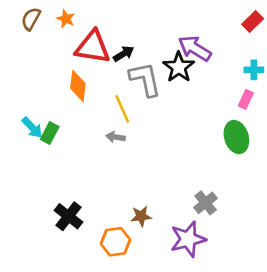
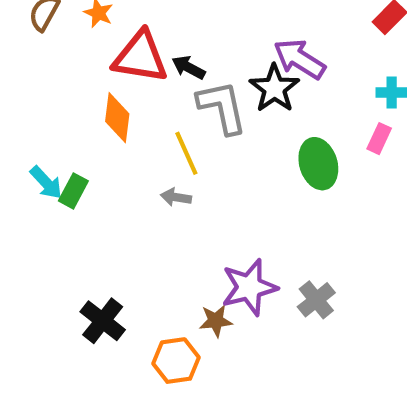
black arrow: (124, 54) -> (189, 67), turned -120
green ellipse: (236, 137) -> (318, 164), moved
purple star: (188, 239) -> (249, 287), moved

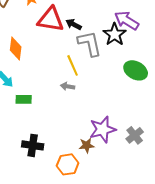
orange diamond: (117, 118) -> (16, 48), moved
green ellipse: (318, 164) -> (136, 70), turned -45
green rectangle: (73, 191) -> (24, 99), moved, turned 63
black cross: (103, 321) -> (33, 145), turned -30

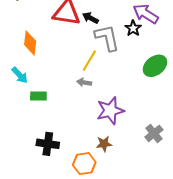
black star: (115, 34) -> (133, 28), size x0.7
yellow line: (73, 65) -> (89, 61), turned 55
green ellipse: (136, 70) -> (155, 66), turned -65
purple star: (103, 129) -> (110, 111), moved

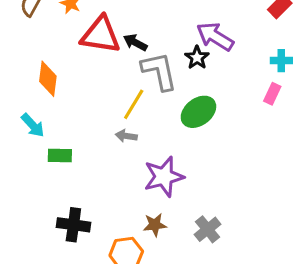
green ellipse: (155, 66) -> (198, 112), moved
gray cross: (154, 133) -> (208, 229), moved

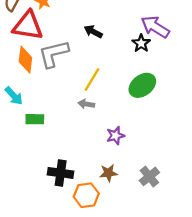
red triangle: (101, 35) -> (28, 26), moved
gray L-shape: (159, 71) -> (54, 54), moved, turned -92
purple star: (164, 177) -> (115, 136), size x0.6
black cross: (73, 225) -> (61, 173), moved

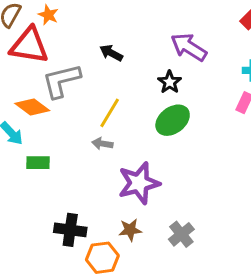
black star: (141, 43) -> (170, 82), moved
orange diamond: (25, 60) -> (32, 107), moved, turned -60
purple star: (115, 136) -> (139, 183), size x1.8

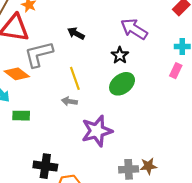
yellow line: (110, 113) -> (75, 78), turned -50
brown star: (130, 230) -> (148, 166), moved
gray cross: (181, 234) -> (129, 169), turned 36

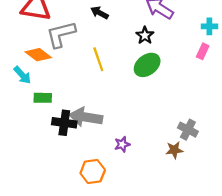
gray arrow: (69, 101) -> (86, 117), moved, size x2.0
purple star: (97, 131) -> (122, 144), moved, size x0.5
black cross: (45, 166) -> (64, 123), moved
gray cross: (129, 169) -> (188, 130), moved, turned 30

